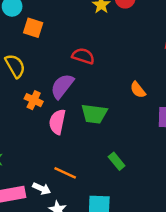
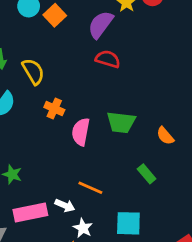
orange square: (33, 28) -> (55, 15), moved, turned 30
purple semicircle: (62, 86) -> (101, 25), moved
orange semicircle: (138, 90) -> (165, 136), moved

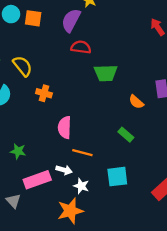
orange square: (55, 15) -> (33, 18), turned -30
green trapezoid: (121, 122) -> (106, 73), moved
pink semicircle: (81, 132) -> (65, 127), moved

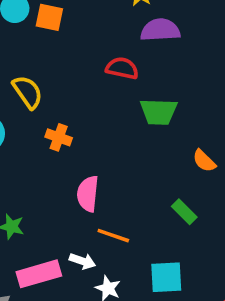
purple semicircle: (71, 20) -> (160, 30), moved, turned 55

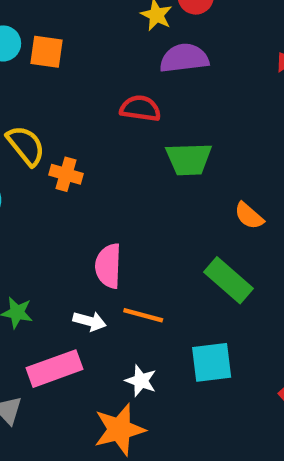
orange cross: (59, 137) -> (66, 174), moved
green rectangle: (184, 212) -> (229, 280), size x1.5
white arrow: (82, 261) -> (90, 321), moved

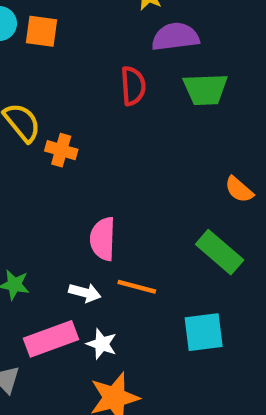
red semicircle: (140, 108) -> (133, 86), turned 78
green trapezoid: (189, 159) -> (205, 89), moved
white star: (141, 381) -> (102, 344), moved

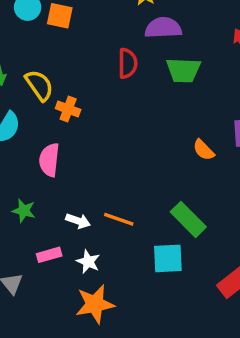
pink semicircle: (103, 239) -> (49, 160), moved
green rectangle: (220, 252) -> (188, 219), moved
pink rectangle: (51, 339) -> (49, 255), size x0.6

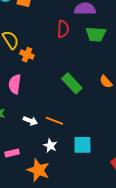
green rectangle: (188, 219) -> (72, 83), moved
pink rectangle: (49, 255) -> (12, 153), moved
white star: (88, 262) -> (50, 146), moved
orange star: (95, 304) -> (38, 170), turned 30

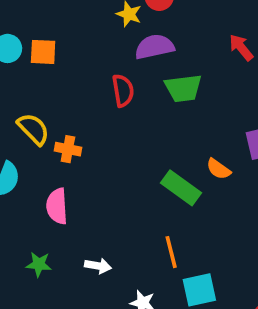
green rectangle: (72, 83) -> (181, 188), moved
orange line: (54, 121) -> (171, 252), moved, turned 66

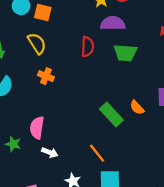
yellow semicircle: (33, 129) -> (37, 43), moved
pink semicircle: (57, 206) -> (37, 128), moved
orange line: (171, 252) -> (97, 153), turned -36

